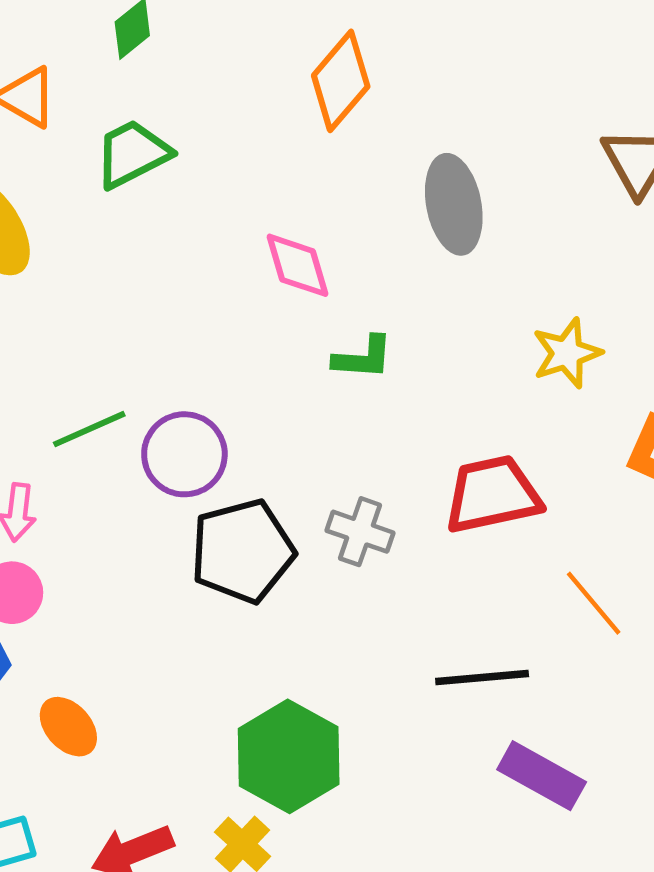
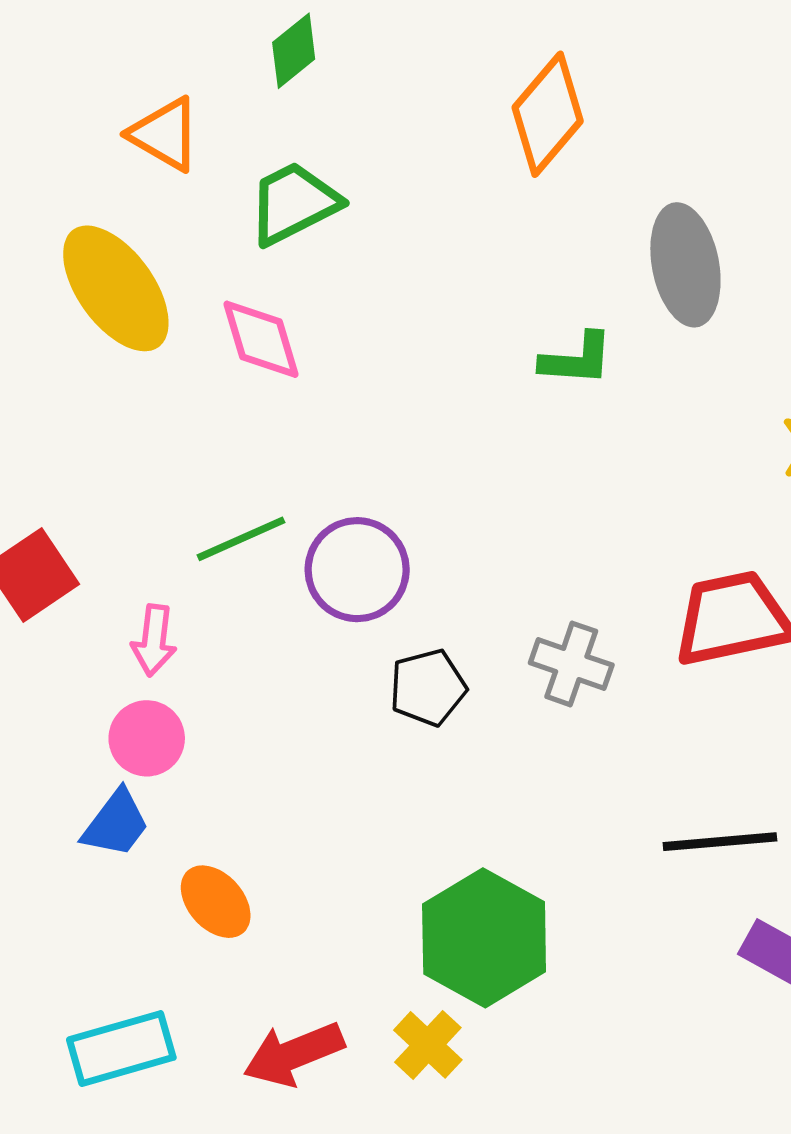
pink diamond: (298, 265) -> (261, 339), moved
green L-shape: (363, 358) -> (577, 359), moved
black pentagon: (242, 551) -> (428, 688), size x0.6

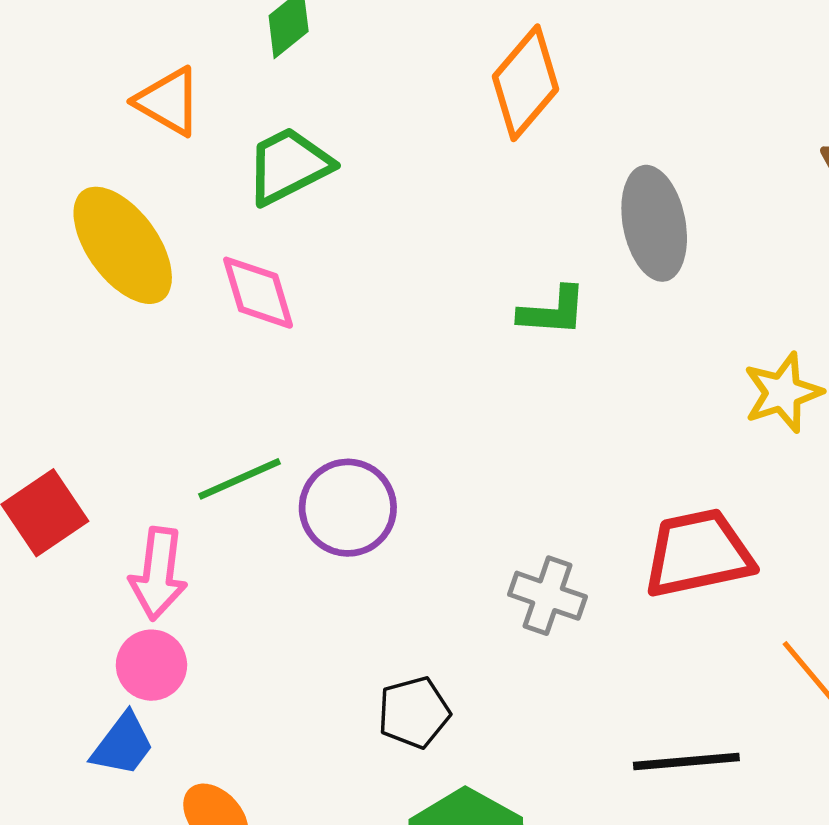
pink arrow: (154, 640) -> (158, 574), size x1.4
black pentagon: (428, 688) -> (414, 712), moved

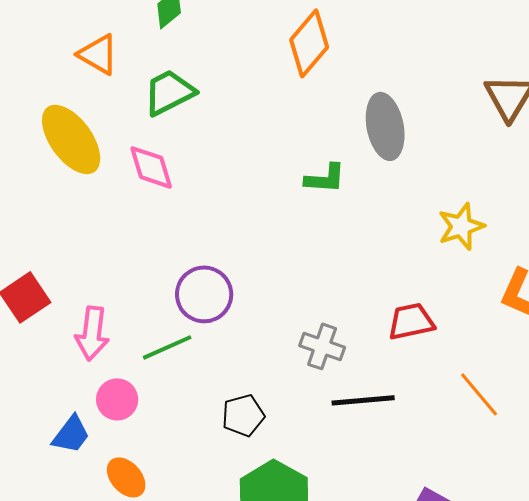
green line: (239, 479) -> (167, 347), moved
red trapezoid: (698, 553) -> (411, 321), size x0.7
pink circle: (151, 665) -> (117, 399), moved
black line: (686, 762) -> (363, 400), moved

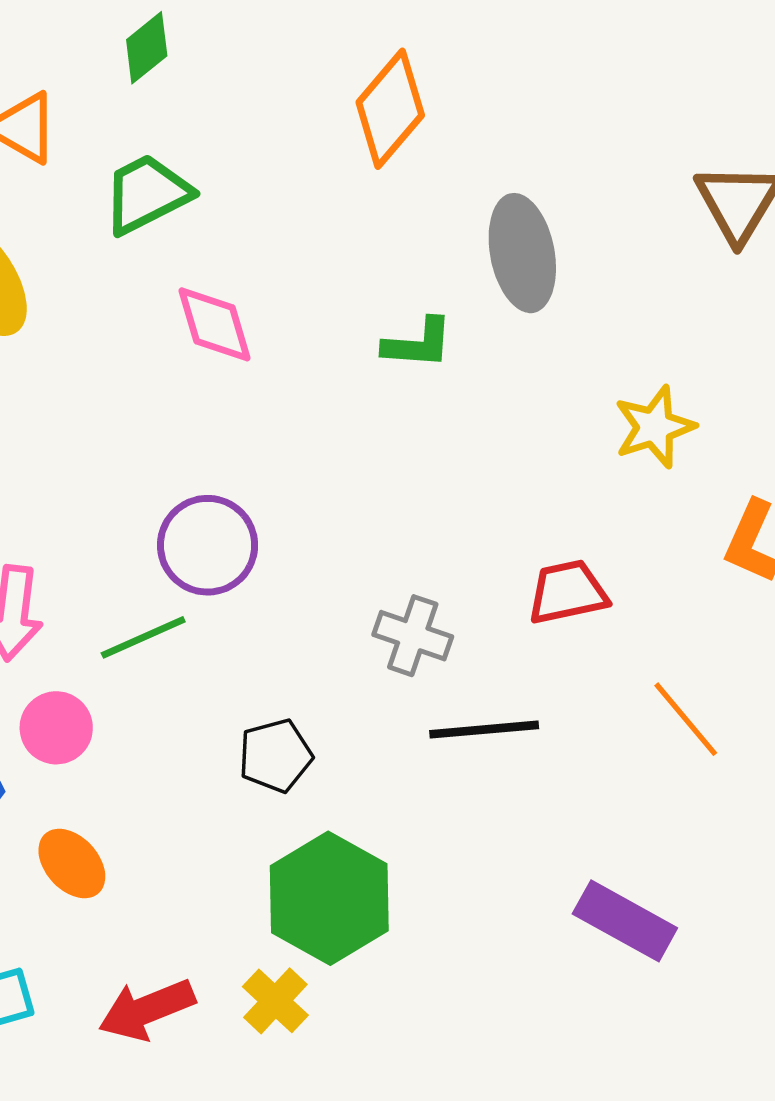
pink diamond: (151, 167) -> (214, 324), moved

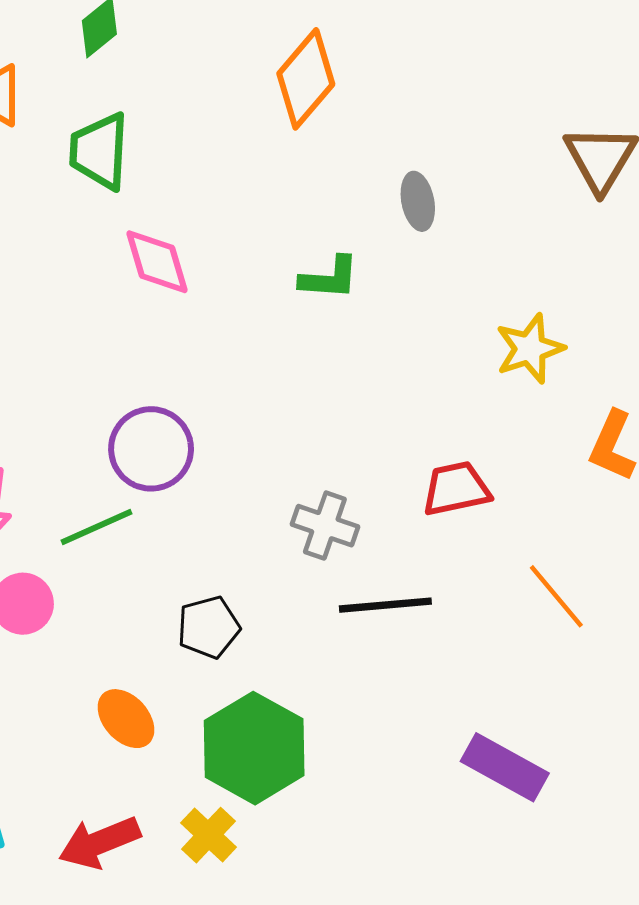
green trapezoid: (147, 194) -> (99, 151), turned -60
gray ellipse: (522, 253) -> (418, 201), size x0.6
orange ellipse: (72, 863) -> (126, 719), moved

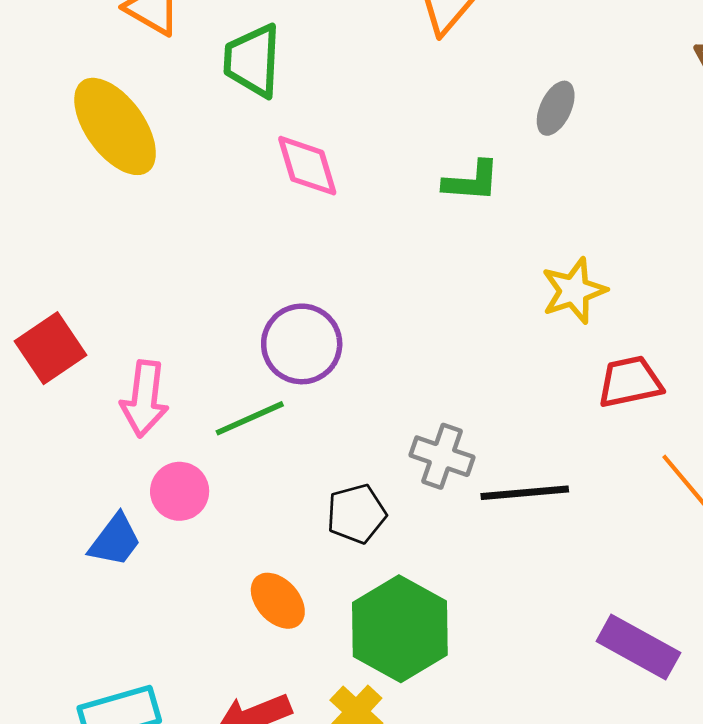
gray ellipse: (418, 201) -> (556, 108), turned 36
yellow star: (530, 349) -> (574, 291), moved
red trapezoid: (456, 489) -> (630, 382), moved
gray cross: (325, 526) -> (442, 456), moved

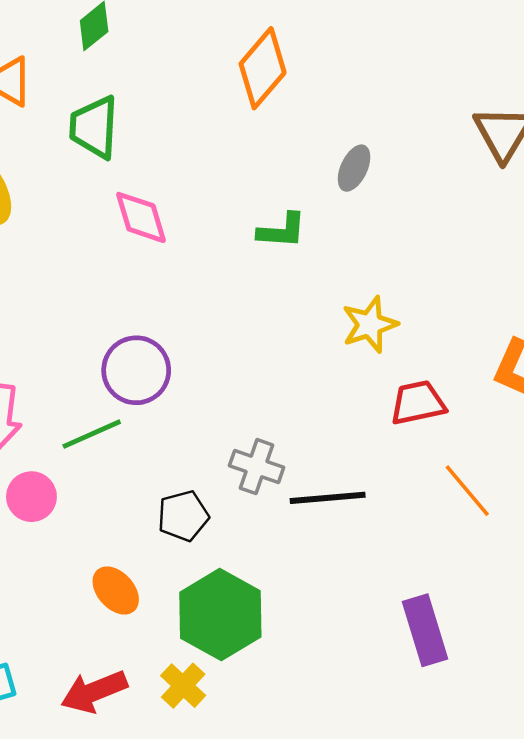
purple rectangle: (638, 647) -> (425, 630), turned 44

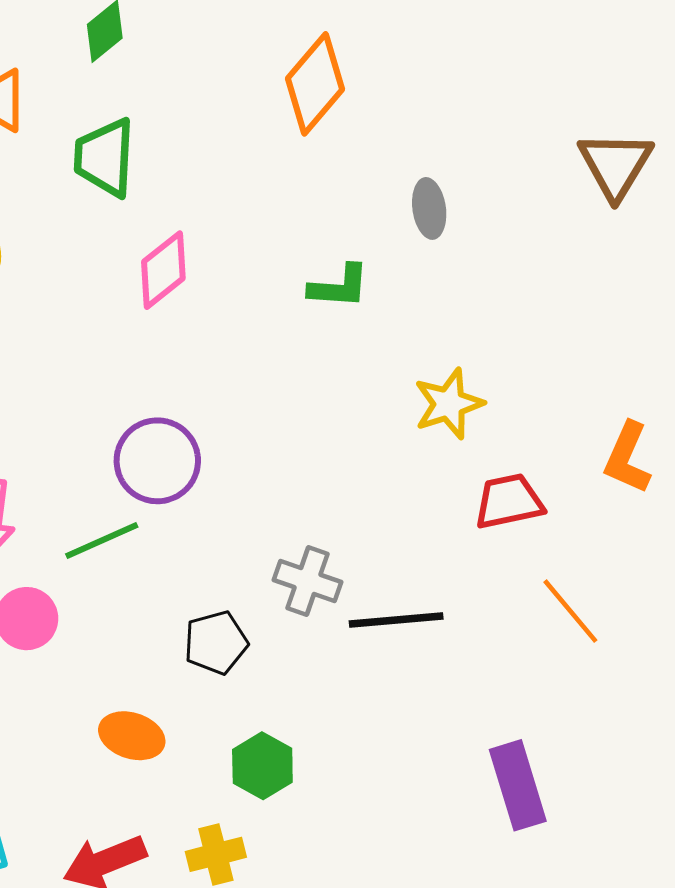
gray ellipse: (354, 168) -> (429, 208), turned -33
pink diamond: (141, 217) -> (163, 270), turned 68
orange ellipse: (116, 590) -> (132, 736), turned -30
green hexagon: (220, 615) -> (262, 766), size x0.6
yellow cross: (183, 686) -> (216, 854), turned 33

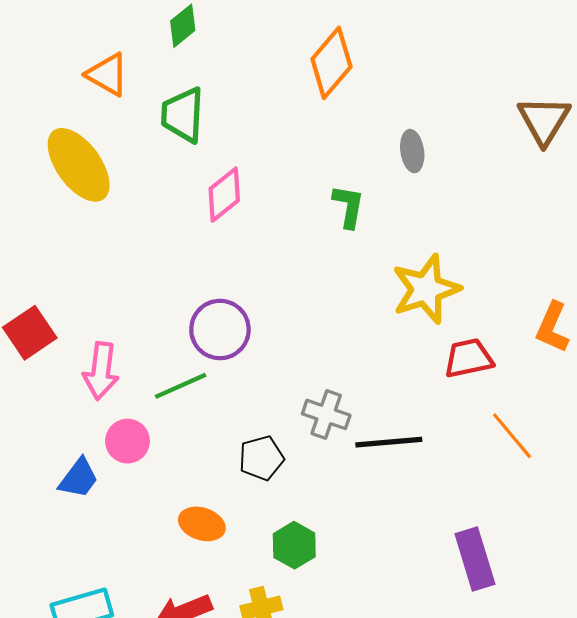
green L-shape: (339, 287) -> (348, 206), turned -84
yellow star: (449, 404) -> (426, 289), size x1.4

